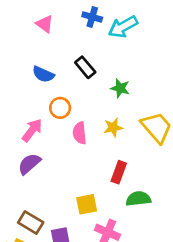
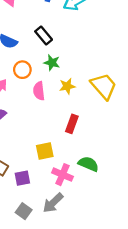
green star: (120, 88) -> (52, 63), moved
green semicircle: (138, 199) -> (88, 164), moved, turned 30

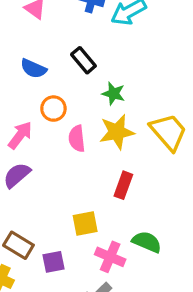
green star: (52, 63) -> (113, 94), moved
yellow star: (67, 86) -> (117, 132), size x1.5

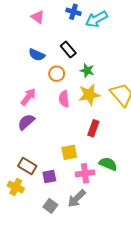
orange circle: (53, 109) -> (57, 74), moved
pink cross: (110, 257) -> (85, 173), turned -30

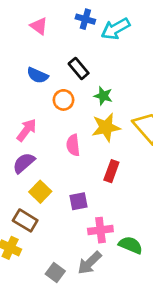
pink semicircle: (64, 99) -> (73, 145), moved
yellow square: (69, 152) -> (40, 192), moved, turned -35
green semicircle: (108, 164) -> (131, 245), moved
purple square: (49, 176) -> (79, 201), moved

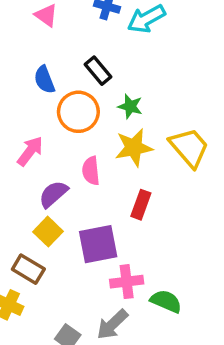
blue semicircle: (37, 75) -> (44, 80), turned 45
orange circle: (63, 100) -> (78, 112), size x1.5
purple semicircle: (24, 163) -> (53, 194), moved
purple square: (79, 201) -> (98, 244), size x1.6

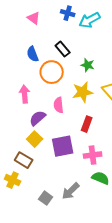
green star: (130, 106) -> (88, 65), moved
pink arrow: (30, 151) -> (25, 94), turned -42
pink cross: (127, 282) -> (93, 155), moved

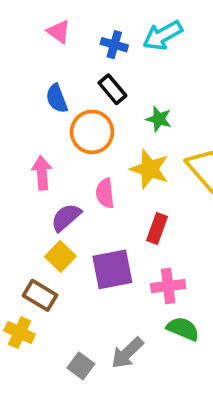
blue cross: (68, 13) -> (114, 45), moved
yellow star: (83, 92) -> (150, 169), turned 30

